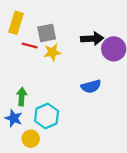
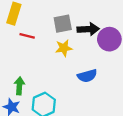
gray square: (47, 33) -> (63, 24), moved
yellow star: (52, 52) -> (64, 48), moved

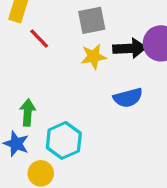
black arrow: (88, 29) -> (130, 48), moved
red line: (27, 36) -> (39, 38), turned 32

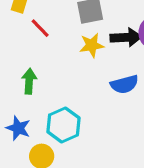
green arrow: (28, 112) -> (29, 81), moved

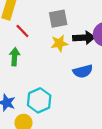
green arrow: (29, 81) -> (15, 57), moved

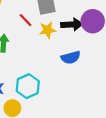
red line: (22, 31) -> (26, 20), moved

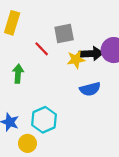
yellow star: (48, 30) -> (76, 59), moved

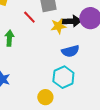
cyan hexagon: (44, 120) -> (63, 77), moved
yellow circle: (27, 143) -> (45, 97), moved

